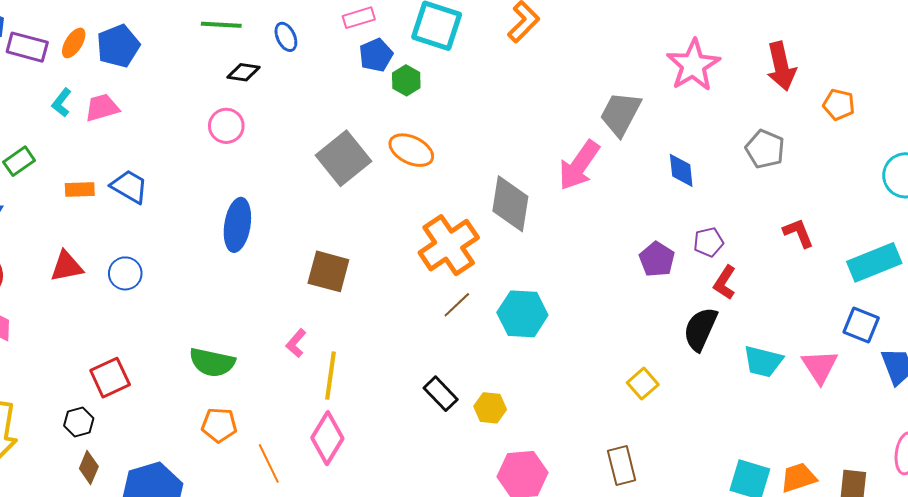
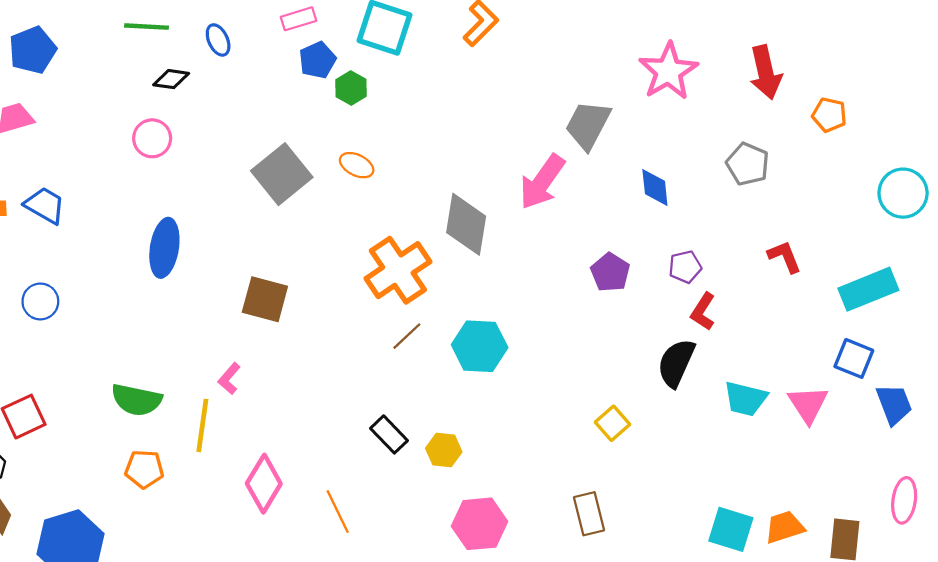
orange ellipse: (411, 150) -> (357, 165), size x0.7
purple pentagon: (657, 259) -> (610, 272), moved
yellow line: (330, 376) -> (202, 425), moved
orange line: (269, 463) -> (338, 512), moved

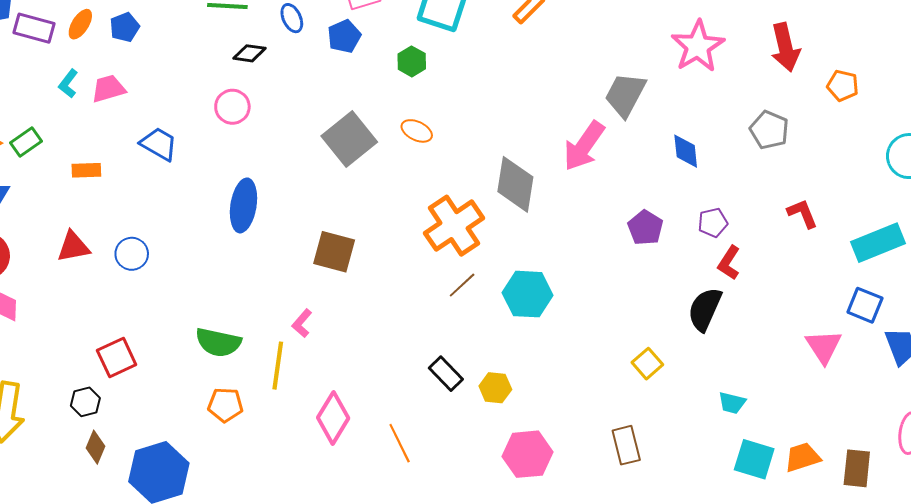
blue pentagon: (33, 50) -> (125, 27), size x0.7
blue pentagon: (317, 60) -> (344, 36), moved
blue trapezoid: (45, 205) -> (159, 144), moved
cyan trapezoid: (745, 399) -> (732, 403), moved, size x0.7

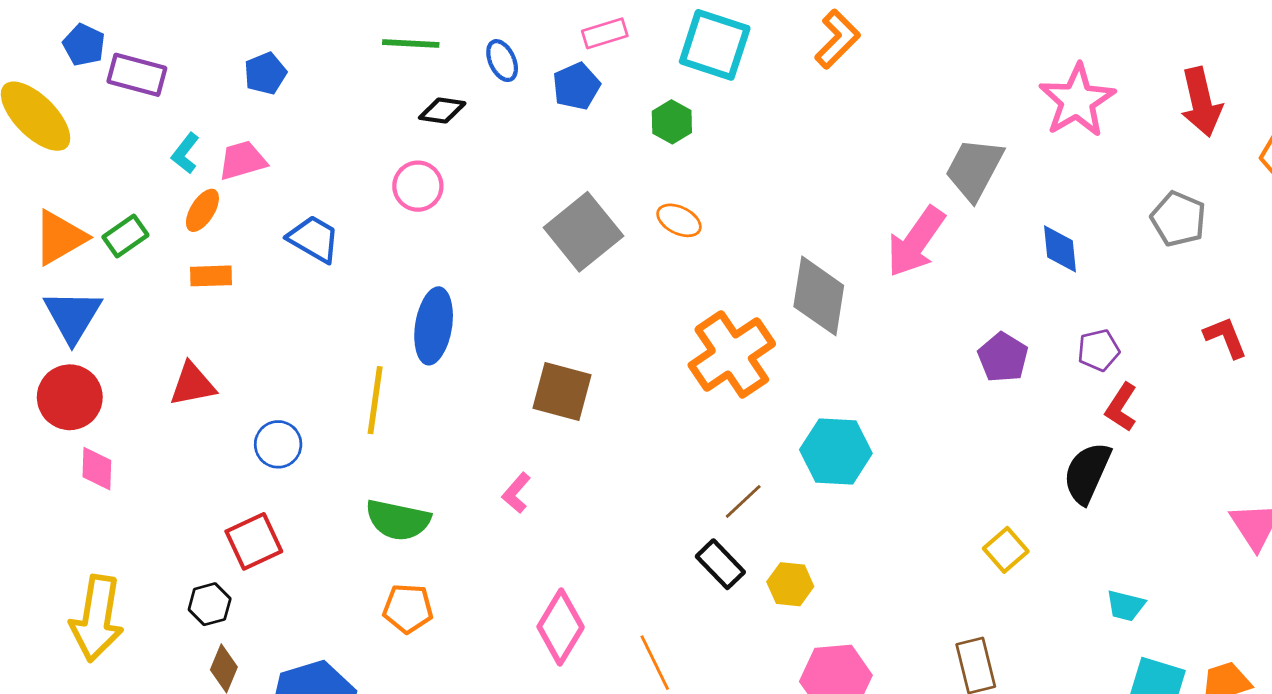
orange ellipse: (80, 24) -> (202, 210), moved
blue circle: (132, 254) -> (278, 444), moved
brown line: (462, 285) -> (743, 501), moved
yellow line: (278, 366) -> (375, 400), moved

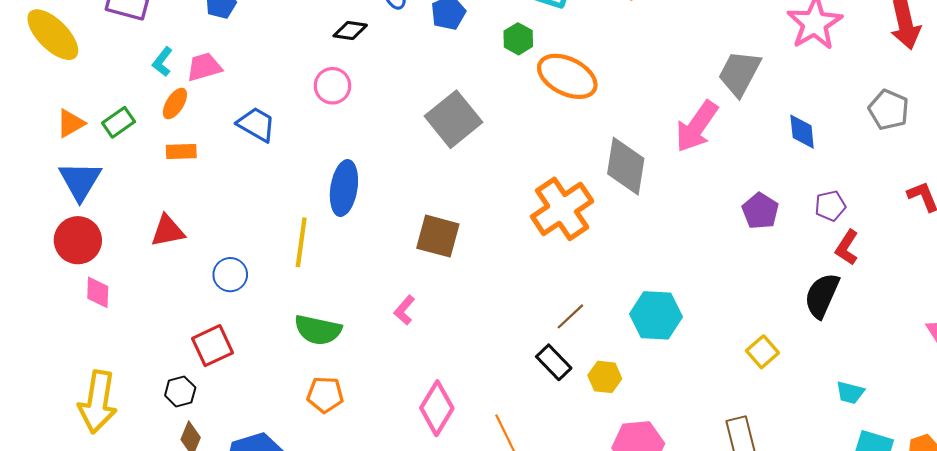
orange ellipse: (679, 220) -> (567, 76), moved, size x1.8
orange triangle: (60, 237) -> (71, 123), size x0.7
cyan hexagon: (836, 451) -> (656, 315), moved

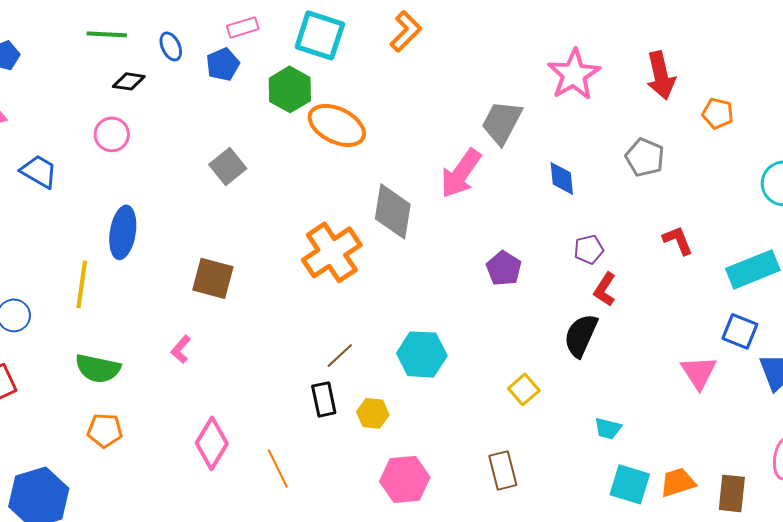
green hexagon: (518, 39) -> (290, 89), size x1.5
gray square: (454, 119) -> (228, 166), size x0.7
purple pentagon: (760, 211) -> (504, 268), moved
black rectangle: (554, 362) -> (324, 399), turned 32

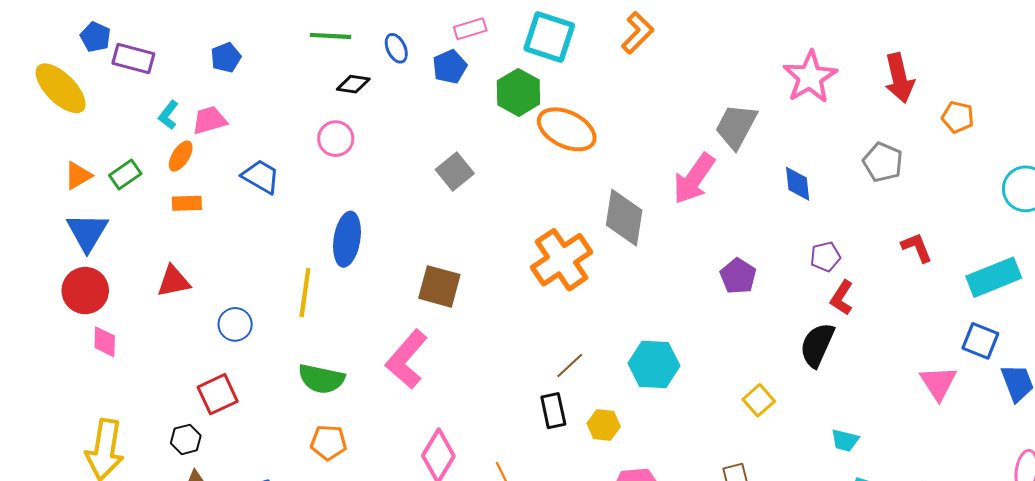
pink L-shape: (181, 349) -> (407, 359), size x2.0

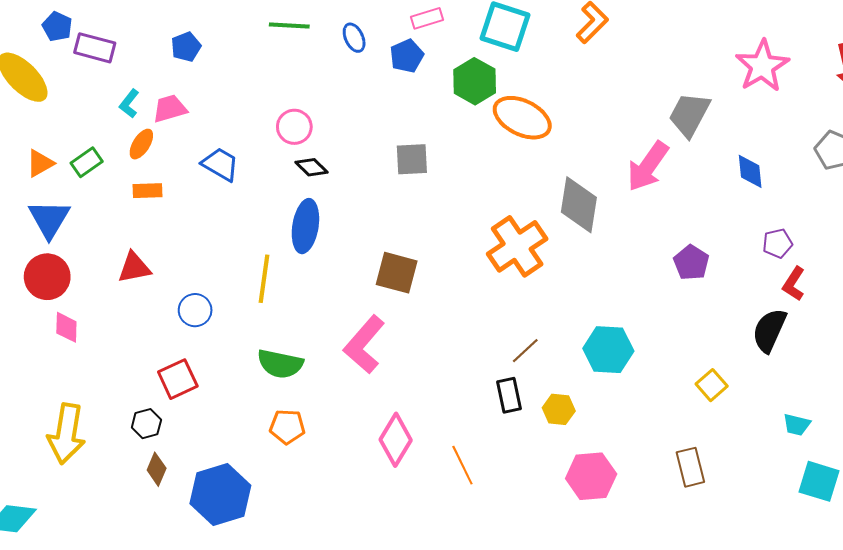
black diamond: (353, 84) -> (312, 167), moved, turned 36
gray square: (455, 171) -> (412, 159), turned 36

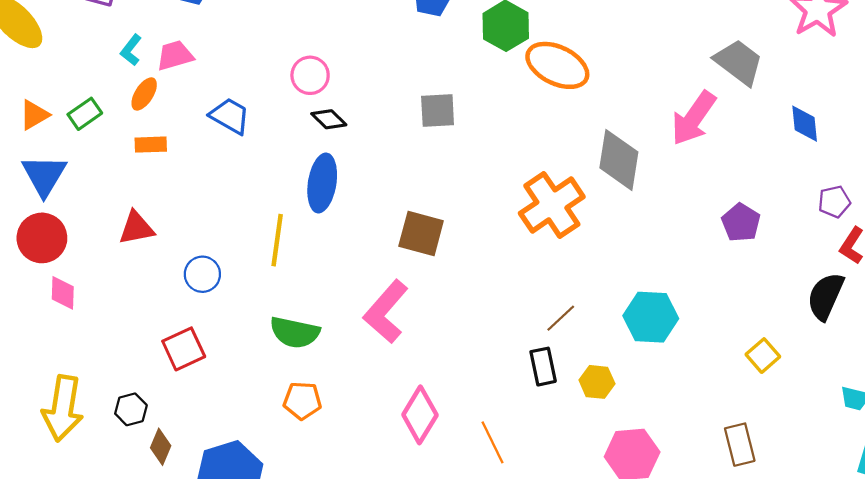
gray trapezoid: (689, 115) -> (739, 62), turned 99
black hexagon: (146, 424) -> (131, 409), moved

